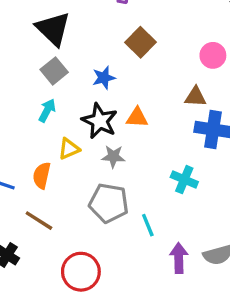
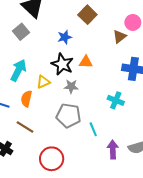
gray square: (54, 71) -> (21, 32), moved
brown triangle: (196, 97) -> (119, 37), moved, turned -40
cyan arrow: (47, 110) -> (18, 70), moved, size x1.5

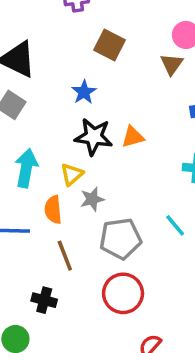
orange triangle: (86, 62) -> (133, 137), moved
gray star: (71, 86) -> (92, 199), moved
gray pentagon: (69, 116) -> (120, 239), moved
brown line: (25, 127) -> (65, 256), turned 54

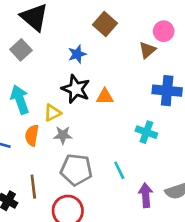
cyan arrow: (26, 168) -> (20, 99), turned -44
brown line: (65, 256) -> (33, 187), moved

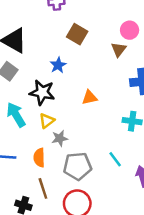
black star: (76, 89) -> (42, 92), moved
orange semicircle: (32, 135) -> (39, 158), moved

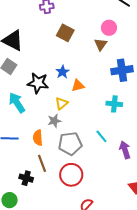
blue star: (58, 65) -> (62, 72), moved
yellow triangle: (47, 121) -> (62, 103), moved

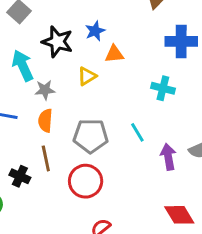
gray star: (54, 121) -> (45, 90), moved

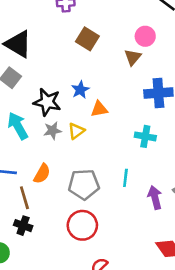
gray star: (45, 90) -> (52, 131), moved
orange semicircle: (45, 121) -> (42, 174), turned -150
cyan line: (137, 132) -> (125, 178), turned 42
brown line: (46, 158) -> (24, 198), moved

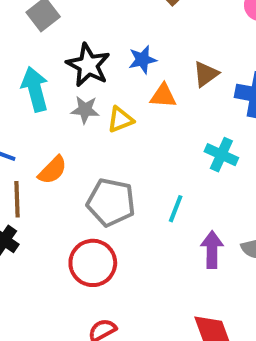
brown triangle: (133, 57) -> (206, 74), moved

